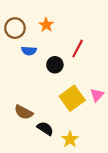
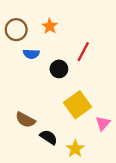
pink triangle: (97, 95) -> (103, 123), moved

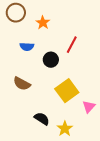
brown circle: (16, 30) -> (16, 13), moved
brown semicircle: (25, 120) -> (22, 84), moved

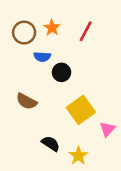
brown circle: (16, 13) -> (24, 33), moved
red line: (72, 45) -> (86, 31), moved
blue semicircle: (27, 47) -> (42, 57), moved

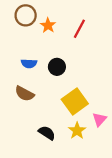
brown circle: (24, 33) -> (26, 15), moved
blue semicircle: (42, 57) -> (29, 63), moved
yellow star: (78, 156) -> (77, 131), moved

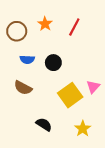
brown circle: (26, 15) -> (17, 31), moved
pink triangle: (99, 119) -> (93, 87), moved
yellow star: (77, 131) -> (83, 129), moved

